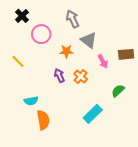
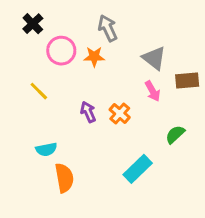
gray triangle: (89, 40) -> (154, 58), moved
orange star: (66, 51) -> (94, 57), moved
yellow line: (18, 61) -> (39, 91), moved

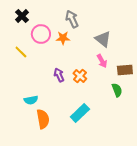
brown rectangle: (187, 81) -> (125, 70), moved
yellow line: (39, 91) -> (21, 52), moved
green semicircle: (175, 134) -> (117, 90), turned 112
cyan rectangle: (138, 169) -> (80, 113), moved

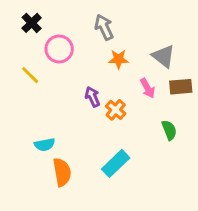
orange star: (63, 38) -> (119, 59), moved
gray triangle: (103, 39) -> (163, 56), moved
brown rectangle: (125, 70) -> (181, 87), moved
purple arrow: (59, 75) -> (92, 97), moved

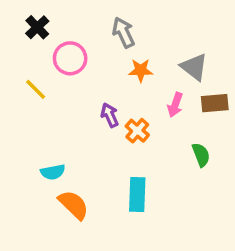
pink arrow: (147, 88) -> (175, 105), turned 48
cyan rectangle: (116, 163) -> (137, 194), turned -44
orange semicircle: (62, 172) -> (74, 205), turned -36

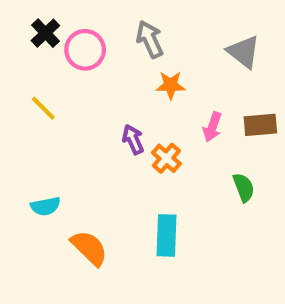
pink circle: (70, 58) -> (85, 50), moved
gray triangle: (194, 67) -> (244, 52), moved
cyan semicircle: (53, 172) -> (45, 206), moved

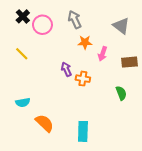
pink arrow: (212, 127) -> (103, 54), moved
orange cross: (166, 158) -> (83, 79), turned -32
cyan rectangle: (166, 235) -> (83, 131), moved

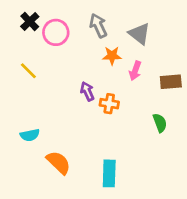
gray triangle: (121, 26) -> (139, 34), moved

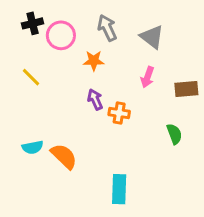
black cross: (30, 21) -> (33, 23), turned 30
orange star: (112, 56) -> (94, 61), moved
orange semicircle: (59, 162) -> (64, 156), moved

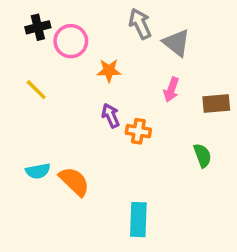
gray arrow: (107, 28) -> (140, 24), moved

